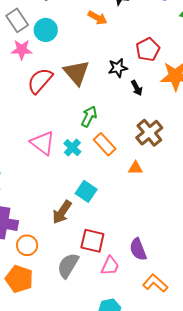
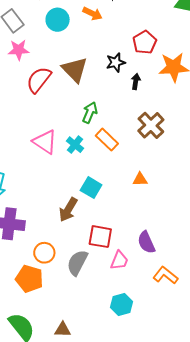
cyan circle: (46, 30) -> (58, 20), moved
black arrow: (137, 88) -> (136, 81), turned -140
orange triangle: (135, 168) -> (140, 179), moved
orange circle: (27, 245) -> (44, 253), moved

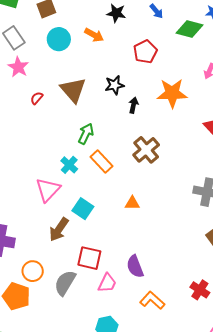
red pentagon: (145, 42) -> (145, 52), moved
pink star: (19, 50) -> (18, 67), turned 30
red semicircle: (39, 80) -> (37, 98), size x0.5
pink triangle: (45, 142) -> (48, 190), moved, turned 36

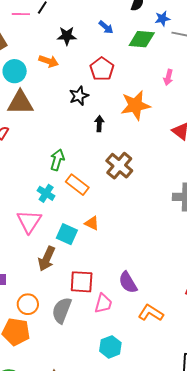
black star: (114, 85) -> (79, 96), moved
brown triangle: (73, 90) -> (20, 103), moved, turned -40
orange triangle: (132, 203) -> (92, 223), moved, turned 35

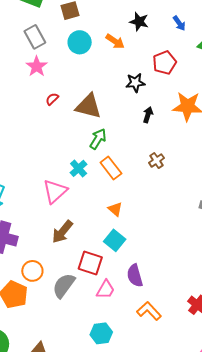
brown triangle: (20, 103) -> (89, 106), moved
brown cross: (119, 166) -> (156, 160), size x0.6
cyan square: (67, 234) -> (115, 240), moved

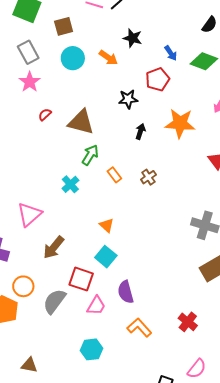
blue arrow: (179, 23) -> (171, 53), moved
orange rectangle: (111, 168) -> (114, 175), moved, size x0.7
pink triangle: (55, 191) -> (29, 214), moved

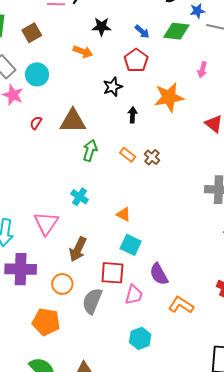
cyan circle: (73, 58) -> (37, 74), moved
orange rectangle: (114, 175) -> (128, 155), moved
cyan cross: (70, 184) -> (80, 197), moved
orange circle: (23, 286) -> (62, 284), moved

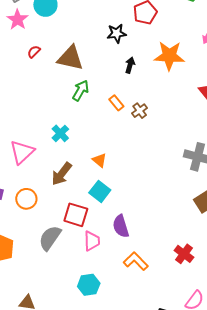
brown arrow: (78, 249) -> (62, 174), moved
orange circle: (62, 284) -> (26, 199), moved
pink trapezoid: (134, 295) -> (92, 241), turned -30

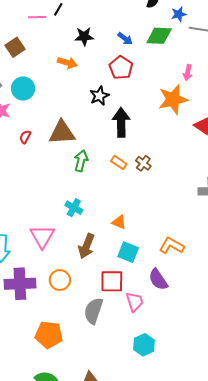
orange star: (169, 56) -> (173, 99), moved
black arrow: (130, 65) -> (121, 122), size x1.8
orange L-shape: (136, 261) -> (172, 246), moved

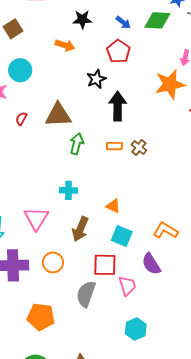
orange rectangle: (119, 162) -> (114, 146), turned -35
cyan cross: (74, 208) -> (68, 190), turned -30

